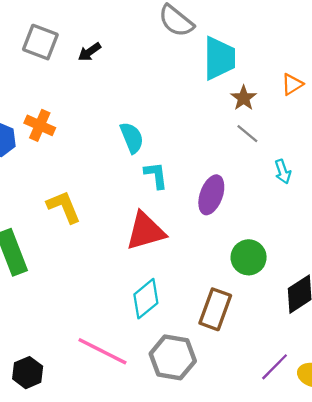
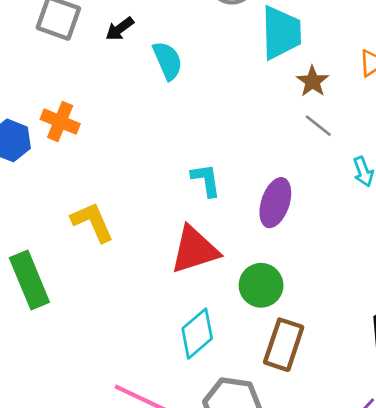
cyan semicircle: (132, 138) -> (168, 61), moved
green circle: (249, 257) -> (261, 285), moved

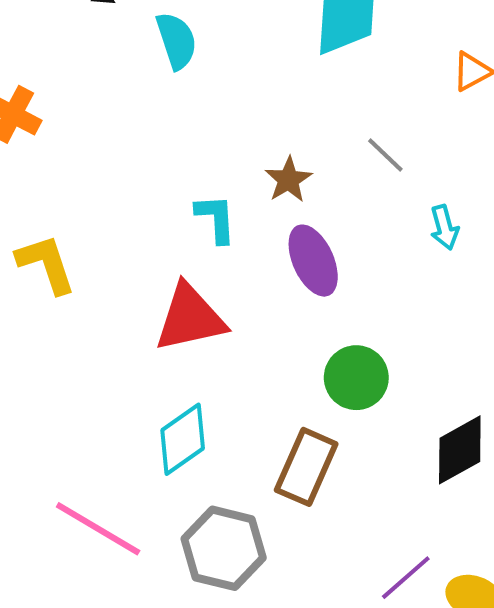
brown star: (312, 81) -> (288, 180), moved
purple ellipse: (275, 203) -> (313, 261), turned -48
green circle: (261, 285) -> (356, 378), moved

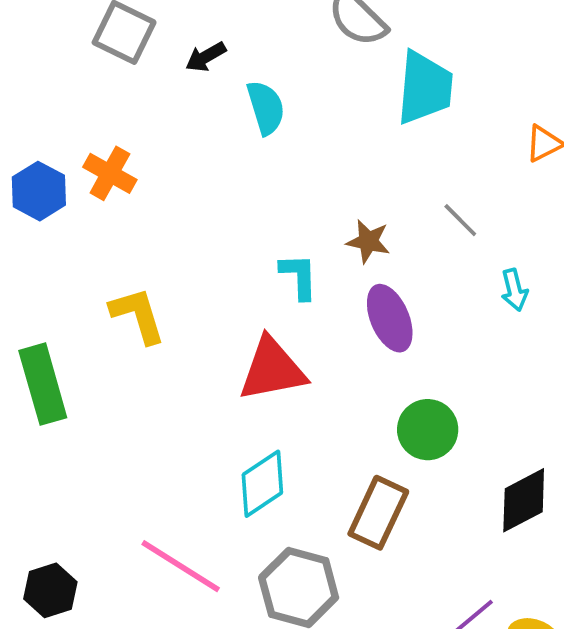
brown star: (288, 180) -> (368, 241), turned -30

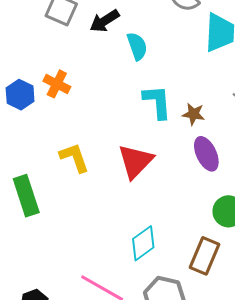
black arrow: (206, 57) -> (105, 21), size x1.4
cyan L-shape: (299, 276) -> (157, 102), moved, size x1.4
red triangle: (272, 369) -> (135, 161), moved, turned -33

